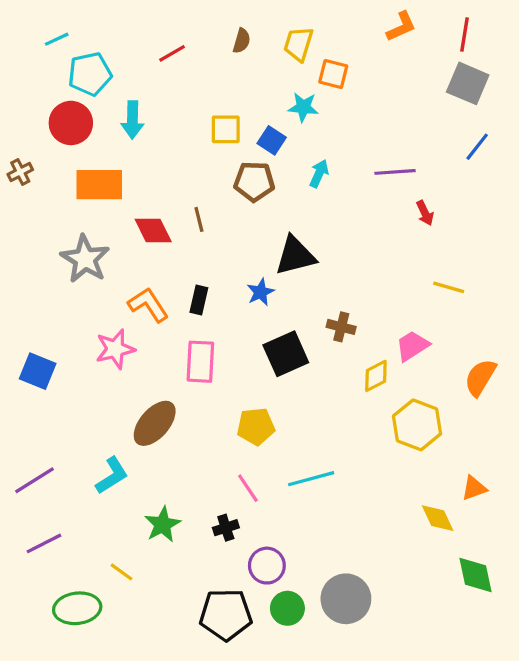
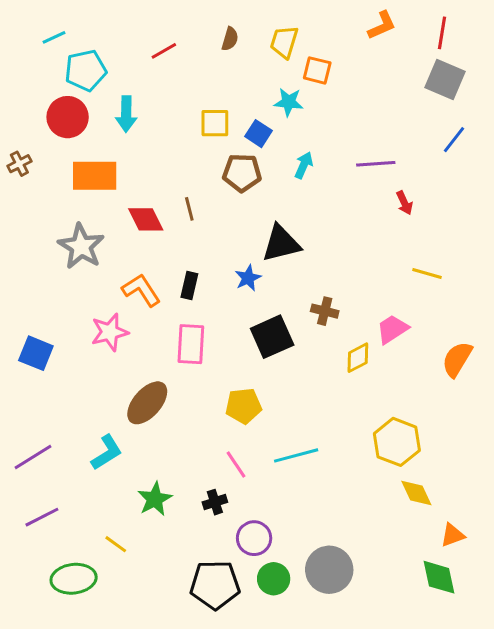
yellow hexagon: (417, 425) -> (397, 442), moved
orange triangle: (474, 488) -> (453, 535), moved
green diamond: (476, 575) -> (439, 577), moved

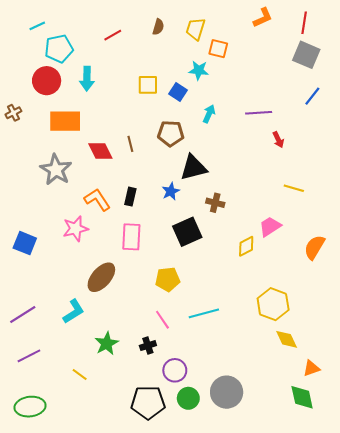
brown pentagon: (242, 173) -> (171, 133), moved
brown cross: (325, 311) -> (215, 203), moved
green ellipse: (74, 579) -> (30, 407), moved

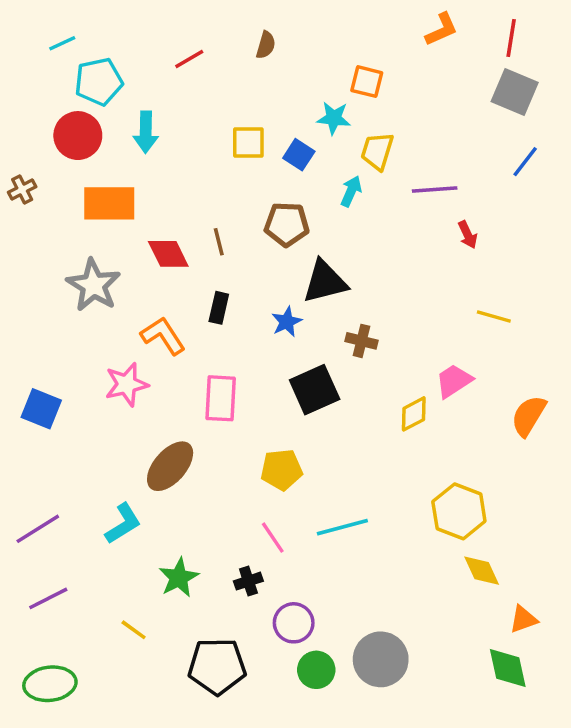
yellow trapezoid: (196, 29) -> (377, 151), moved
black rectangle: (130, 197) -> (219, 308), moved
black pentagon: (148, 402) -> (217, 666), moved

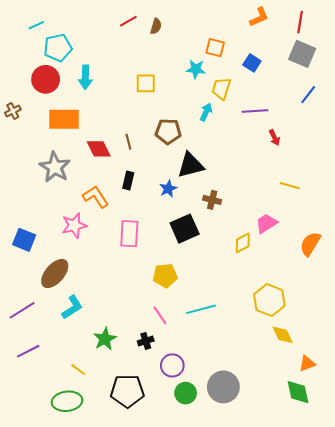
red line: (189, 59) -> (128, 21), moved
blue square: (299, 155) -> (252, 63), moved
brown ellipse: (170, 466) -> (55, 274), moved
green ellipse: (50, 684) -> (67, 401), moved

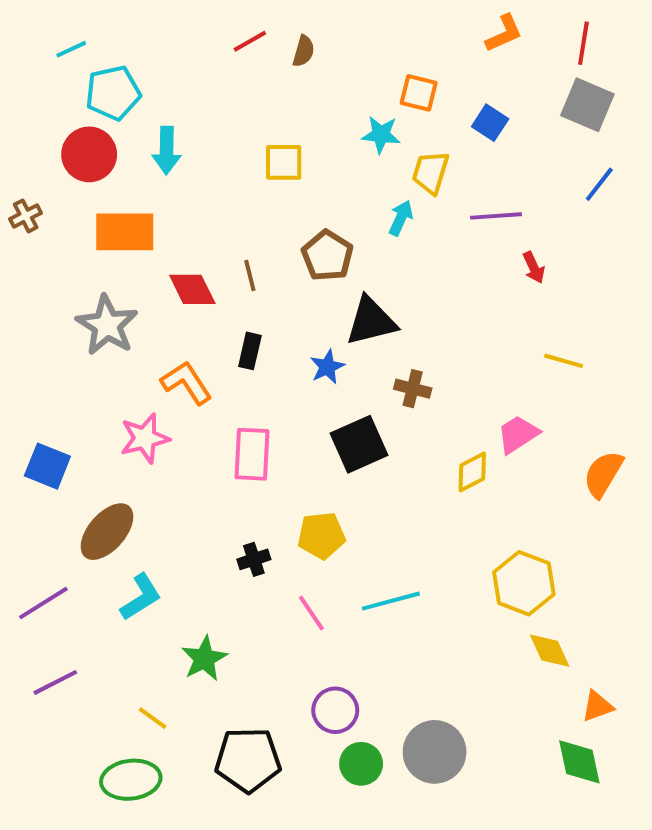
brown pentagon: (168, 131) -> (327, 256), turned 30
black cross: (146, 341) -> (254, 559), moved

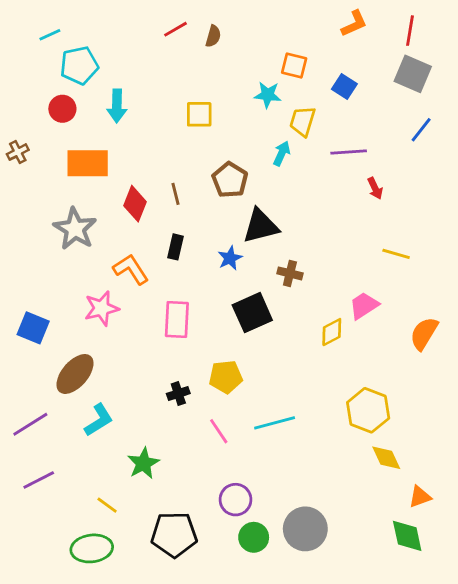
red circle: (89, 154) -> (62, 109), size x0.7
red diamond: (192, 289) -> (135, 204), turned 48

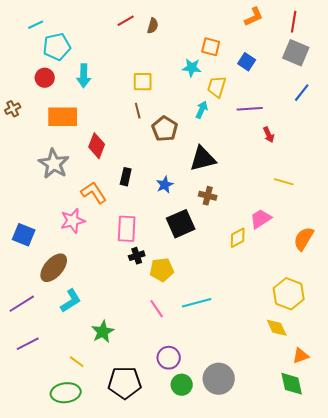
brown line: (175, 194) -> (138, 111), moved
black triangle: (261, 226) -> (203, 159), moved
black cross: (178, 394) -> (137, 256), moved
yellow hexagon: (368, 410) -> (289, 294), moved

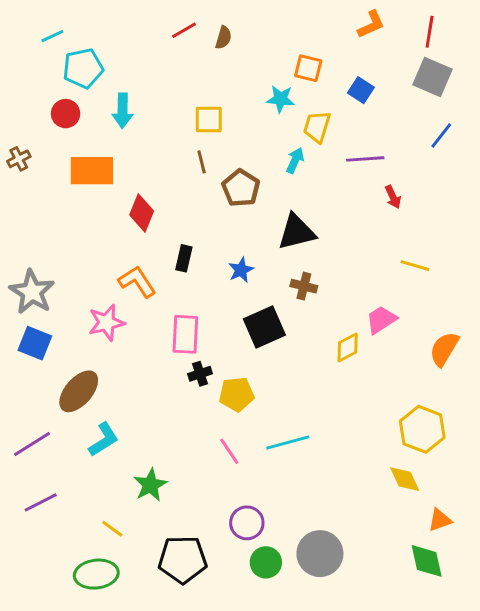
gray star: (54, 164) -> (32, 292), moved

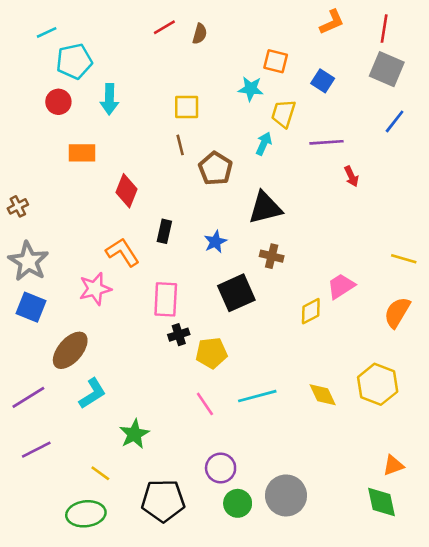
brown cross: (19, 159) -> (18, 206), moved
orange rectangle: (92, 171) -> (82, 153), size x0.7
yellow line: (415, 266) -> (404, 259), moved
yellow diamond: (405, 479) -> (323, 395), moved

